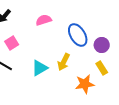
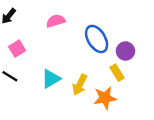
yellow arrow: (64, 62) -> (80, 85), moved
yellow rectangle: (102, 68) -> (117, 73), moved

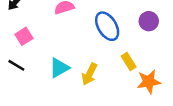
purple circle: (125, 51) -> (149, 21), moved
orange star: (105, 98) -> (149, 82), moved

